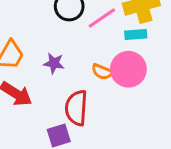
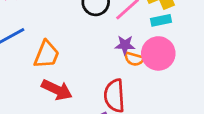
purple star: (54, 63) -> (125, 45), moved

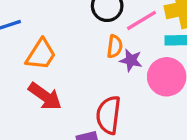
orange semicircle: (134, 59) -> (115, 46), moved, turned -108

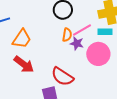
pink line: (141, 20) -> (82, 30), moved
red semicircle: (108, 115) -> (62, 77), turned -65

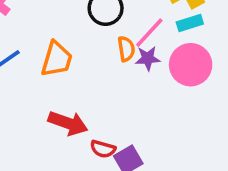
orange trapezoid: (22, 39) -> (57, 59), moved
red semicircle: (62, 77) -> (103, 149), moved, size x0.6

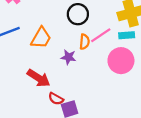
purple star: (148, 58) -> (69, 57), moved

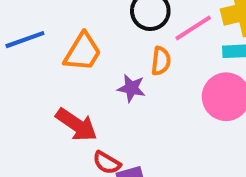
pink line: (101, 35) -> (193, 28), moved

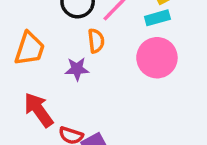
red arrow: (76, 125) -> (39, 110), turned -147

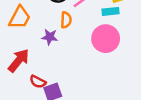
red arrow: (39, 110) -> (19, 60), turned 65

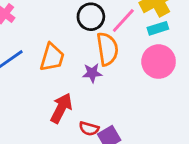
orange semicircle: (66, 20) -> (107, 49), size x1.6

